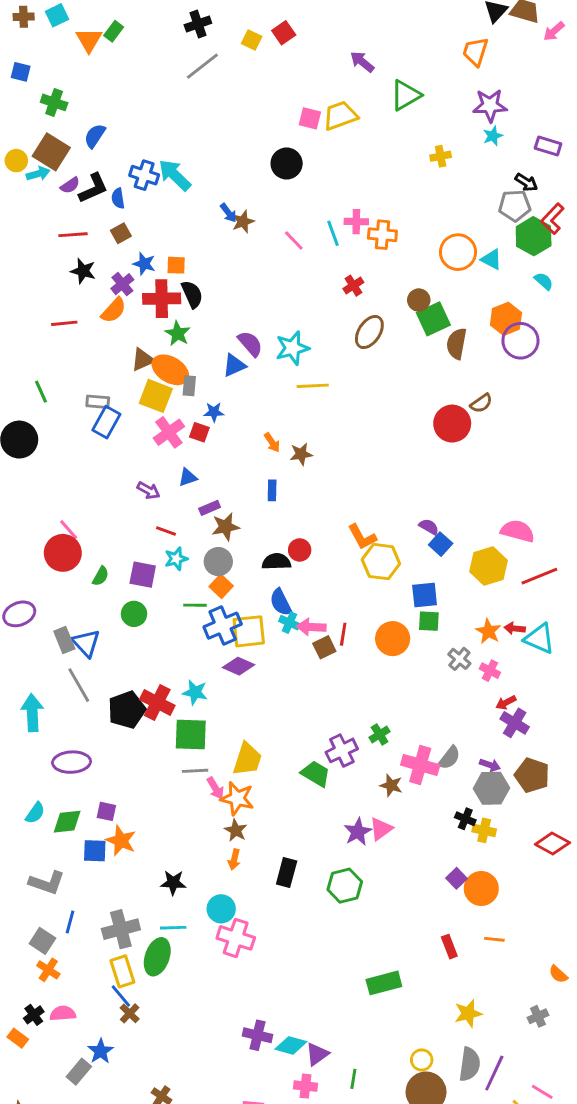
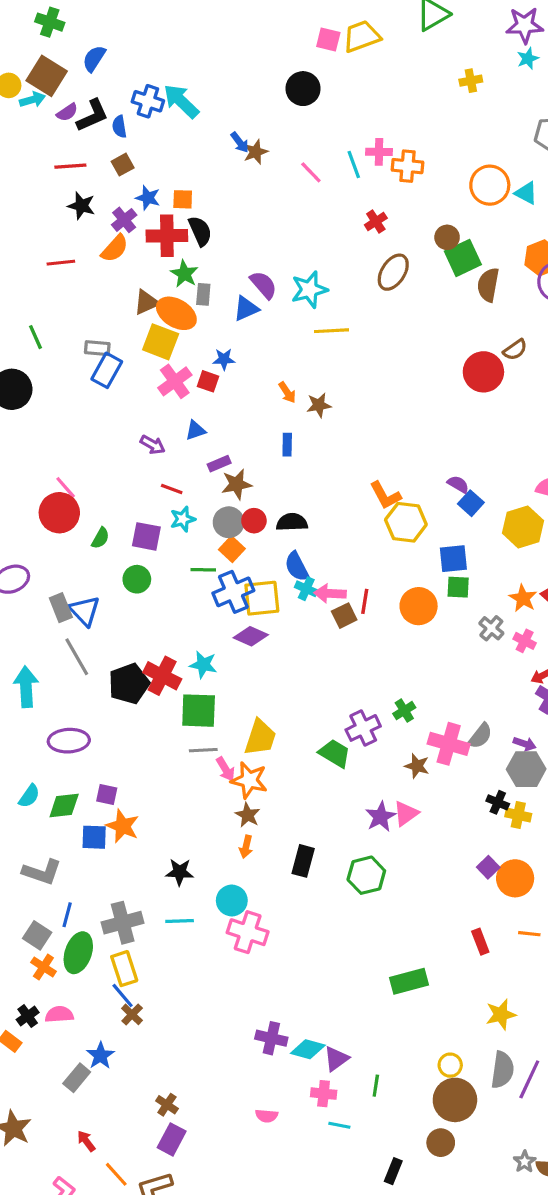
gray rectangle: (189, 386) -> (203, 294), moved
red circle: (300, 550) -> (254, 521), moved
green ellipse: (157, 957) -> (78, 953), moved

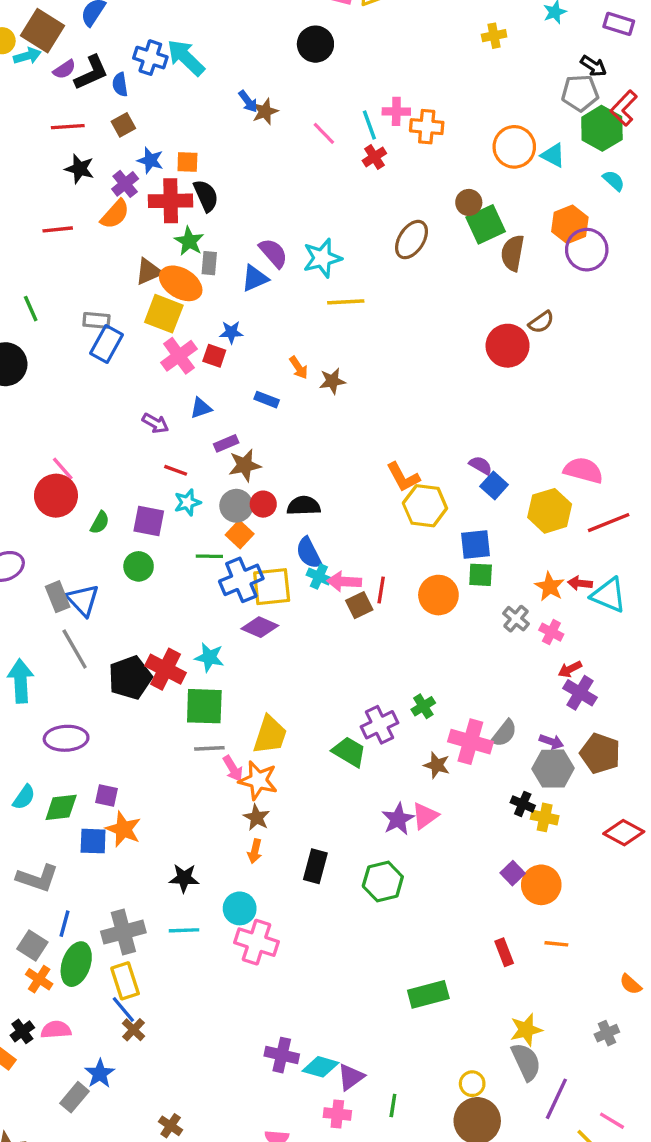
red cross: (376, 222) -> (374, 157), moved
blue rectangle: (287, 445) -> (267, 400), moved, turned -70
gray semicircle: (502, 1070) -> (526, 1062), moved, turned -33

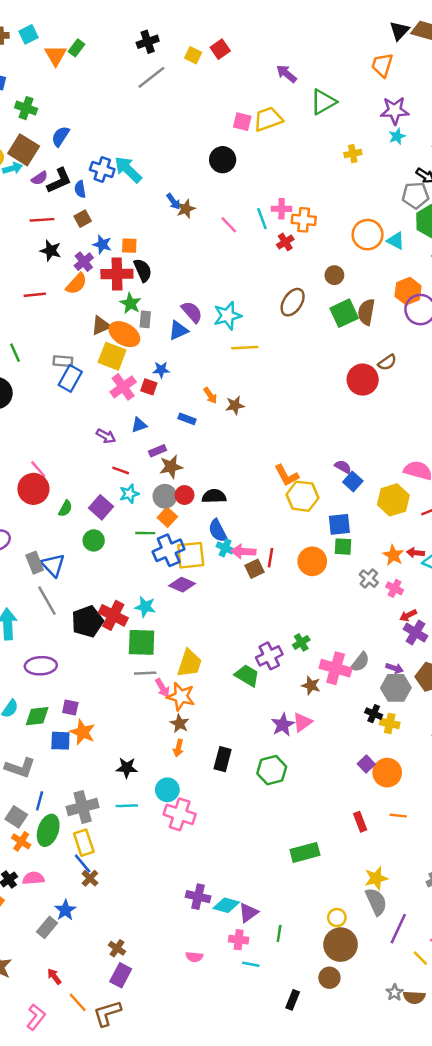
red cross: (374, 157) -> (285, 242), moved
green square: (486, 224) -> (344, 313), moved
purple square: (149, 521) -> (101, 507), turned 30

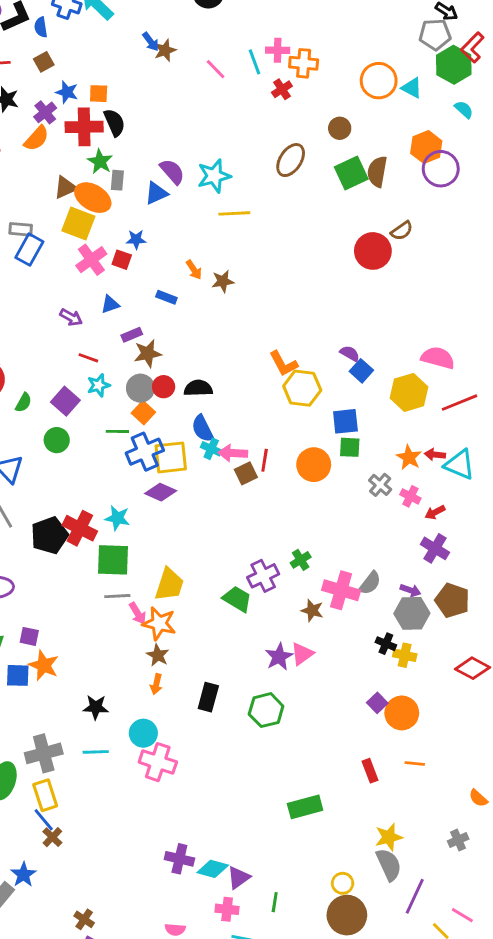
red arrow: (408, 615) -> (435, 512), moved

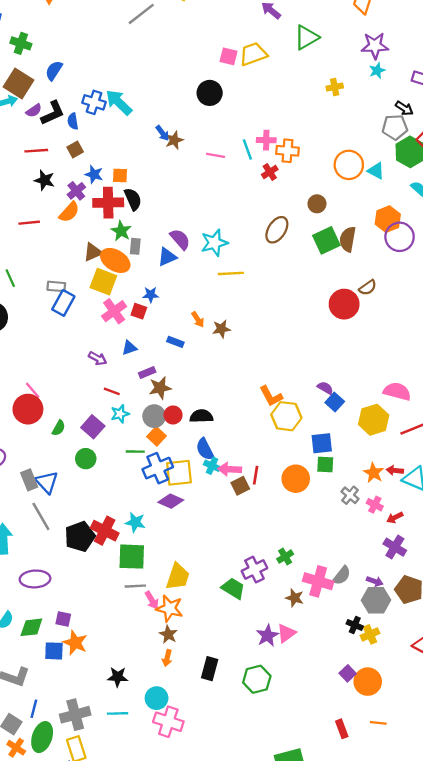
pink line: (216, 69) -> (216, 155), turned -36
yellow cross: (405, 655) -> (370, 634), turned -36

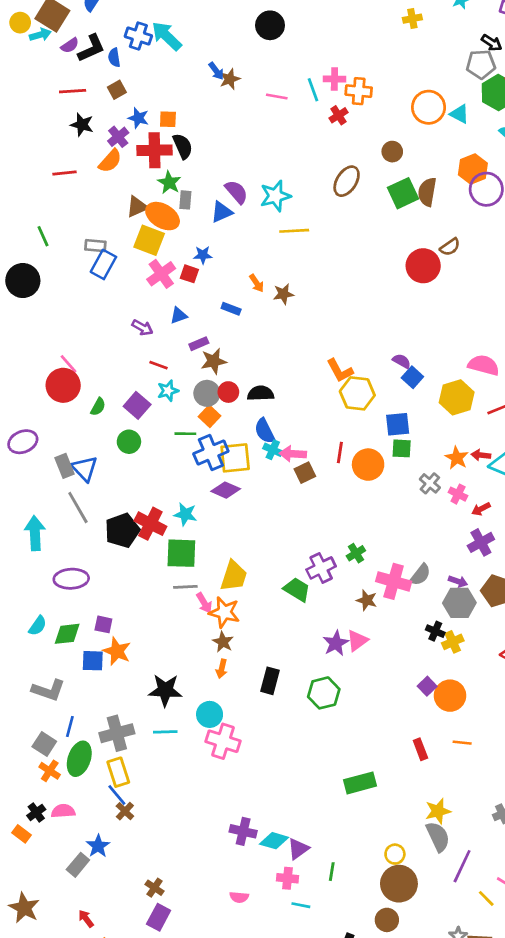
red line: (256, 475) -> (340, 452), moved
purple cross: (395, 547) -> (481, 542), turned 30
black star: (118, 677) -> (165, 690), size x1.4

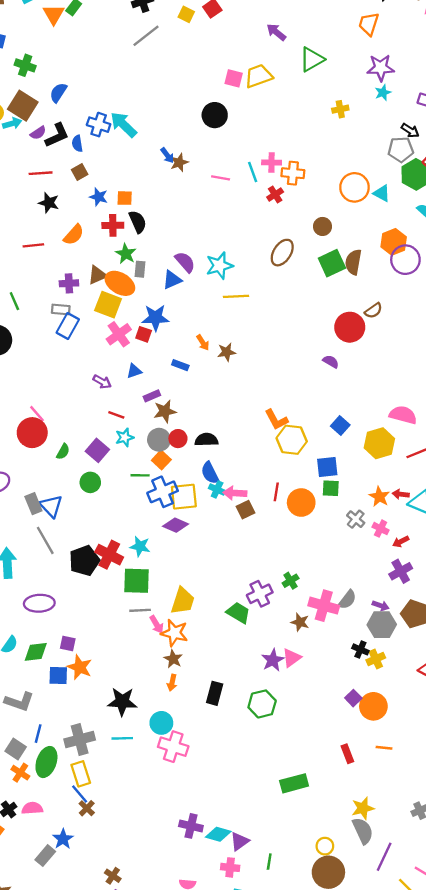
purple cross: (118, 137) -> (69, 283), moved, turned 36
red cross: (154, 150) -> (113, 225), size x0.7
blue star: (203, 255) -> (155, 318), size x1.6
purple semicircle: (402, 361) -> (331, 362), moved

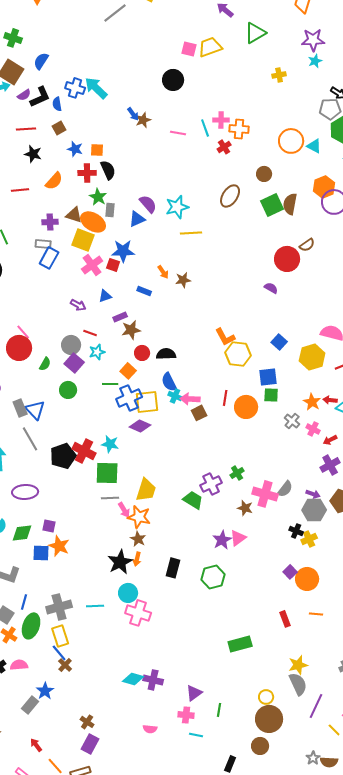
brown triangle: (97, 275) -> (74, 215), turned 42
gray circle: (159, 440) -> (71, 345), moved
black star: (122, 702) -> (120, 562), moved, turned -30
cyan diamond: (218, 834) -> (133, 679), moved

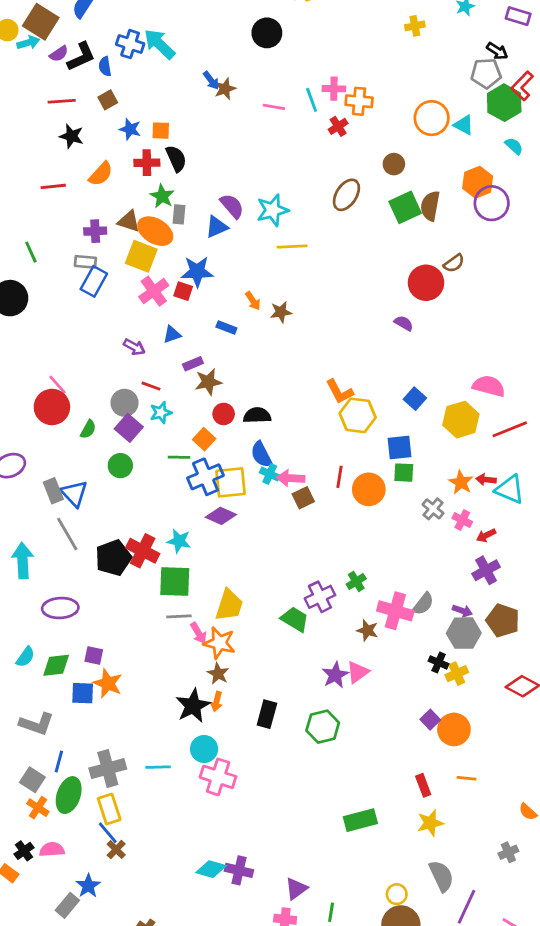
yellow star: (298, 665) -> (430, 823), moved

